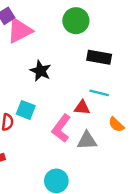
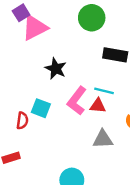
cyan line: (99, 93) -> (104, 91), moved
pink L-shape: (61, 128) -> (77, 101), moved

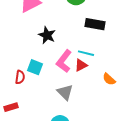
red triangle: (98, 106) -> (81, 65), turned -32
gray triangle: (103, 139) -> (65, 92), moved, turned 48

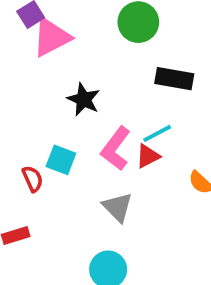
cyan line: (86, 53) -> (157, 133), turned -42
red semicircle: (20, 77) -> (33, 179), turned -32

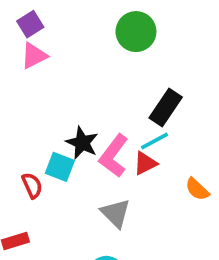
pink triangle: (51, 37) -> (34, 56), moved, size x0.7
black rectangle: (174, 79) -> (166, 108), moved, turned -66
black star: (84, 99) -> (82, 143), moved

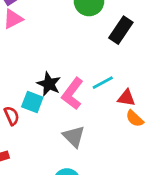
black rectangle: (166, 108) -> (121, 30), moved
red triangle: (145, 163) -> (126, 98), moved, turned 36

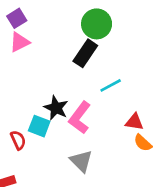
black rectangle: (121, 30) -> (85, 53), moved
cyan line: (103, 83) -> (111, 85), moved

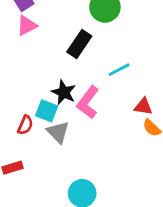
black rectangle: (85, 53) -> (79, 44), moved
red semicircle: (18, 140) -> (25, 125), turned 48
gray triangle: (81, 161) -> (58, 132), moved

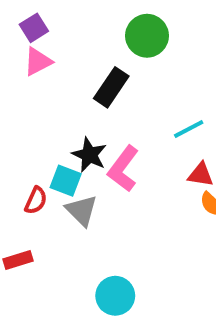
cyan line: (119, 70) -> (189, 129), moved

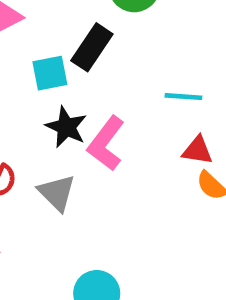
cyan line: (189, 129) -> (183, 97), turned 32
cyan square: (66, 181) -> (50, 73), moved, turned -32

